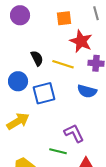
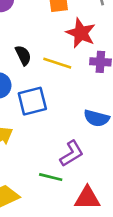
blue semicircle: (87, 91) -> (97, 118), moved
purple L-shape: (74, 133) -> (72, 154), turned 85

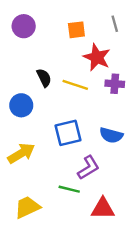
blue square: (32, 101) -> (68, 133), moved

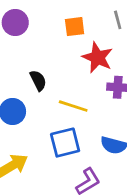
yellow line: (75, 85) -> (73, 106), moved

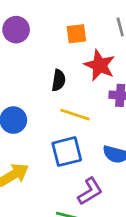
black semicircle: (38, 80) -> (59, 80), moved, turned 35

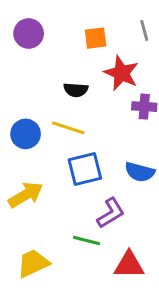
black semicircle: (59, 80) -> (76, 90), turned 85
yellow line: (75, 115) -> (68, 128), moved

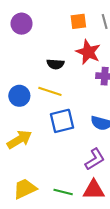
orange square: (96, 38) -> (78, 21), moved
purple L-shape: (111, 213) -> (95, 159), moved
green line: (86, 240) -> (63, 192), moved

